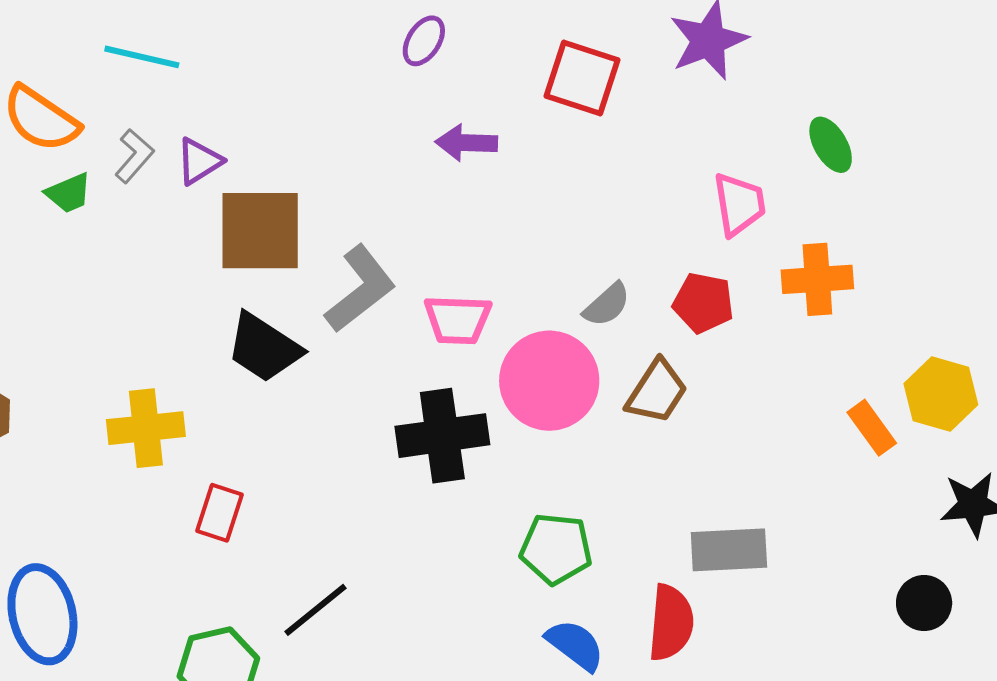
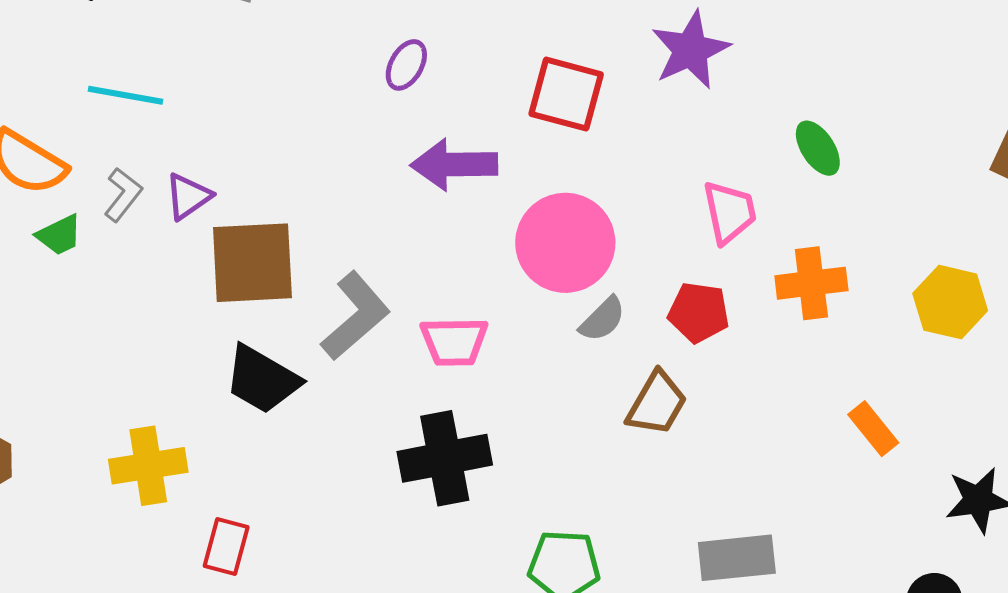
purple arrow: (466, 143) -> (454, 165), size x1.4
pink circle: (549, 381) -> (565, 243), moved
yellow hexagon: (941, 394) -> (950, 302), moved

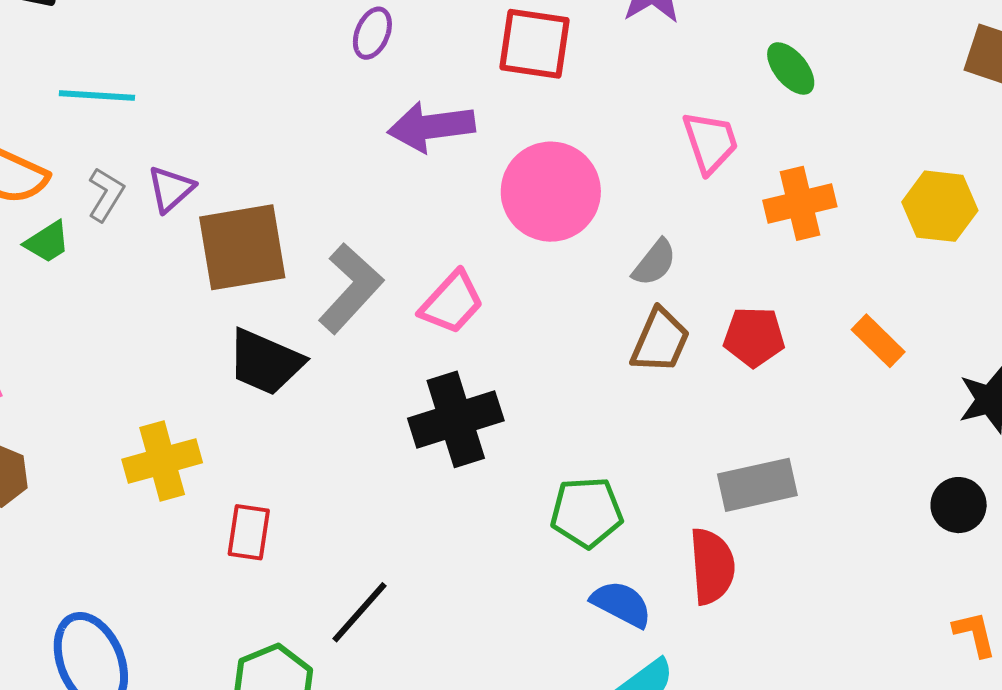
red pentagon: (699, 312) -> (754, 337), moved
gray semicircle: (602, 319) -> (654, 263), moved
pink trapezoid: (454, 342) -> (452, 302), turned -40

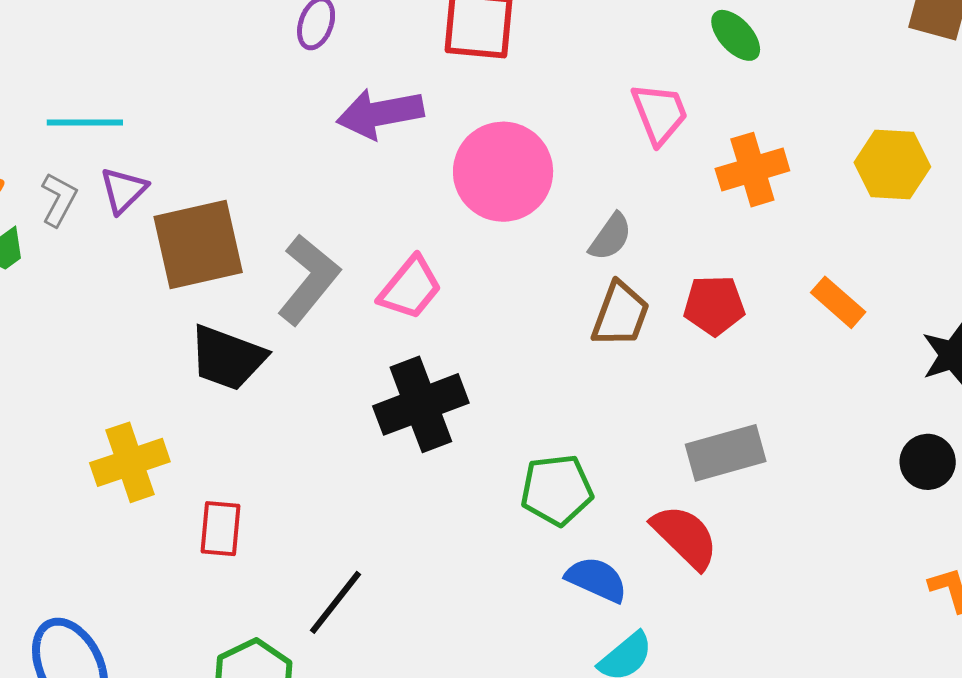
cyan line: (97, 96) -> (85, 123), moved
red semicircle: (712, 566) -> (685, 537), turned -38

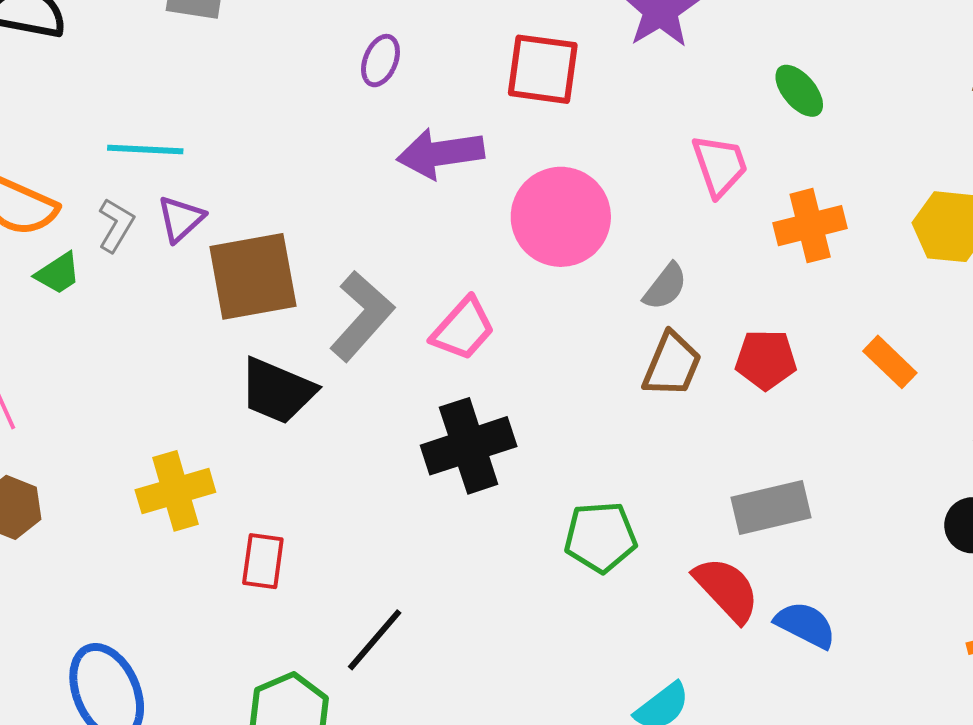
blue semicircle: (597, 579) -> (805, 625), moved

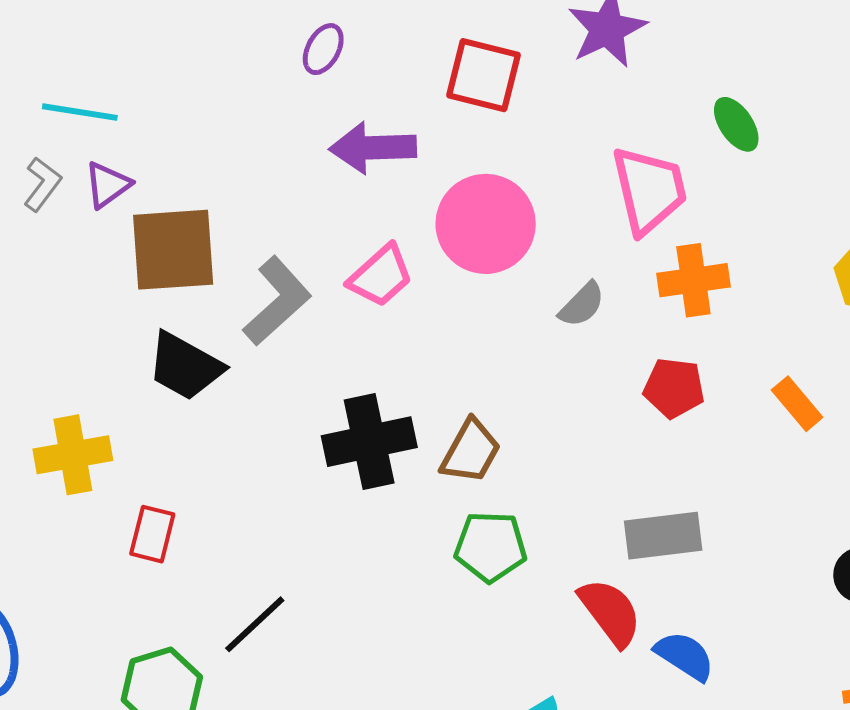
pink trapezoid: (720, 165) -> (649, 190), size x1.4
orange cross: (810, 226) -> (693, 280), moved
pink trapezoid: (463, 329) -> (381, 276), moved
brown trapezoid: (672, 365) -> (471, 451), moved

